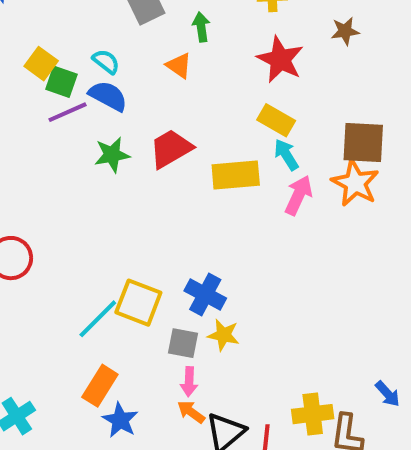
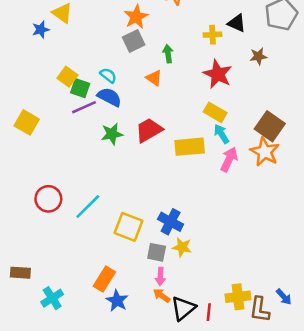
brown square: (363, 143) -> (270, 126), turned 32
cyan line: (98, 319) -> (88, 206), moved
blue arrow: (388, 394) -> (284, 297), moved

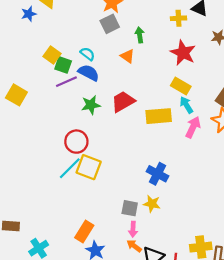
red circle: (48, 199) -> (76, 142), moved
blue cross: (171, 222) -> (157, 174), moved
yellow square: (129, 227) -> (89, 167), moved

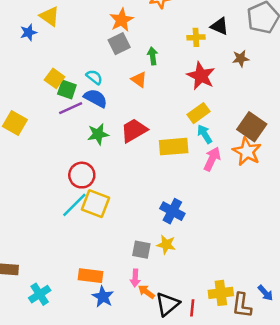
yellow rectangle: (181, 86) -> (198, 113), turned -66
pink arrow: (133, 229) -> (135, 278), moved
orange rectangle: (84, 232) -> (91, 276), turned 65

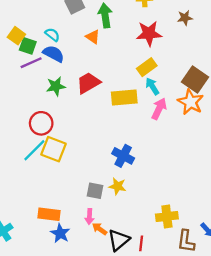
green arrow: (153, 56) -> (105, 16), size x1.5
red star: (201, 76) -> (149, 33), turned -30
yellow cross: (221, 293) -> (167, 216), moved

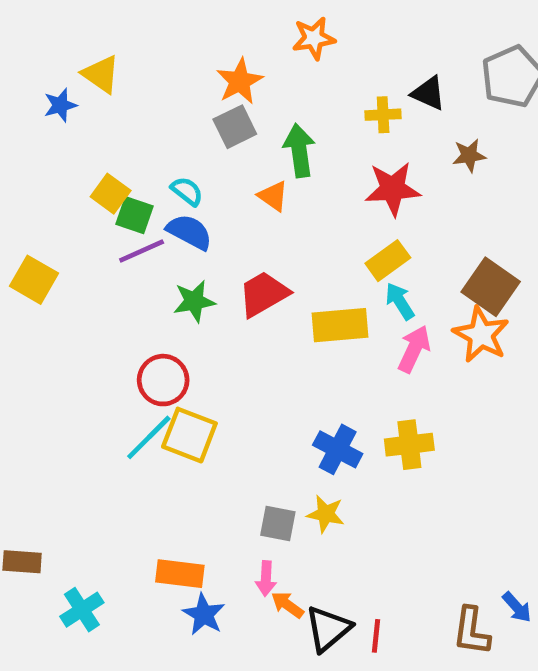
yellow cross: (167, 216) -> (409, 445), moved

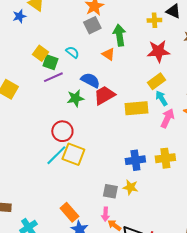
blue semicircle: (189, 232) -> (90, 80), moved
blue cross: (338, 449) -> (135, 160), turned -36
orange rectangle: (180, 574) -> (69, 212), turned 42

